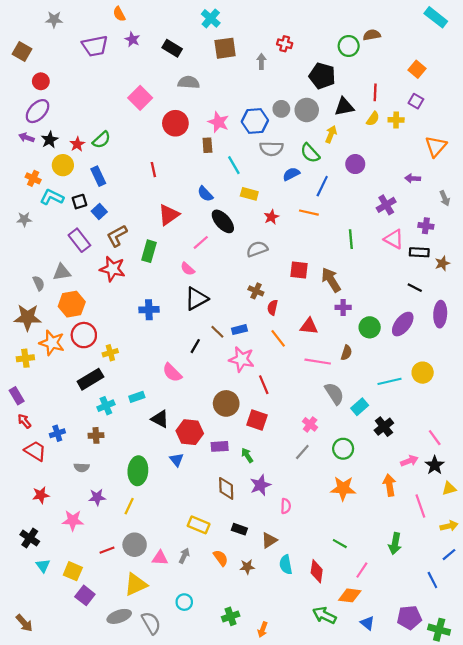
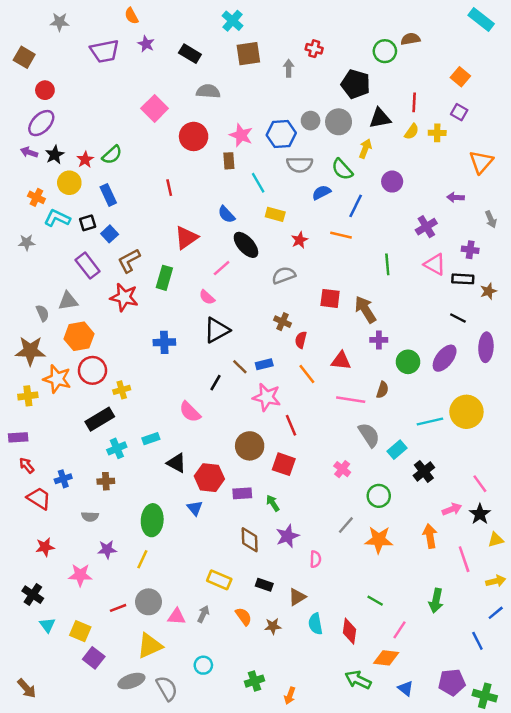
yellow circle: (423, 373) -> (466, 412), size x1.4
purple rectangle: (17, 396) -> (18, 437), turned -63
gray line: (302, 452) -> (346, 525), moved

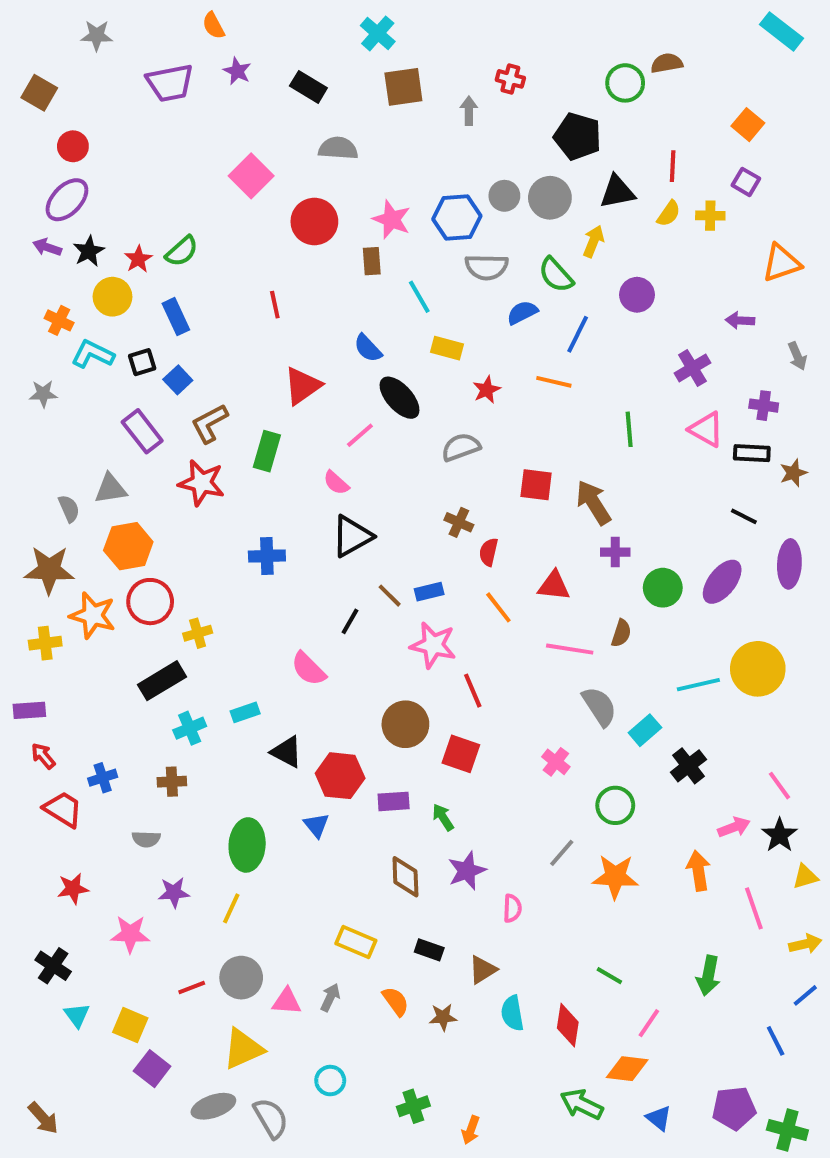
orange triangle: (481, 162) -> (782, 263), turned 30

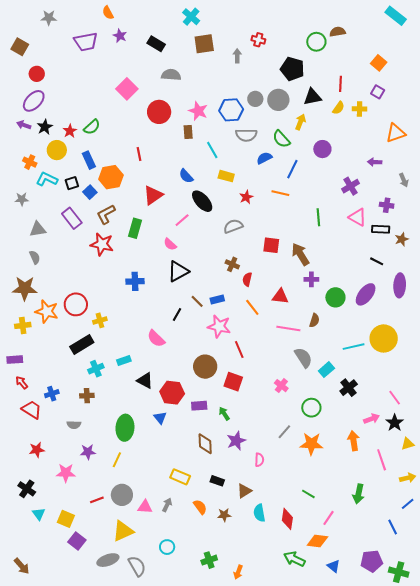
gray triangle: (111, 489) -> (38, 229), moved
orange hexagon: (128, 546) -> (111, 177), moved

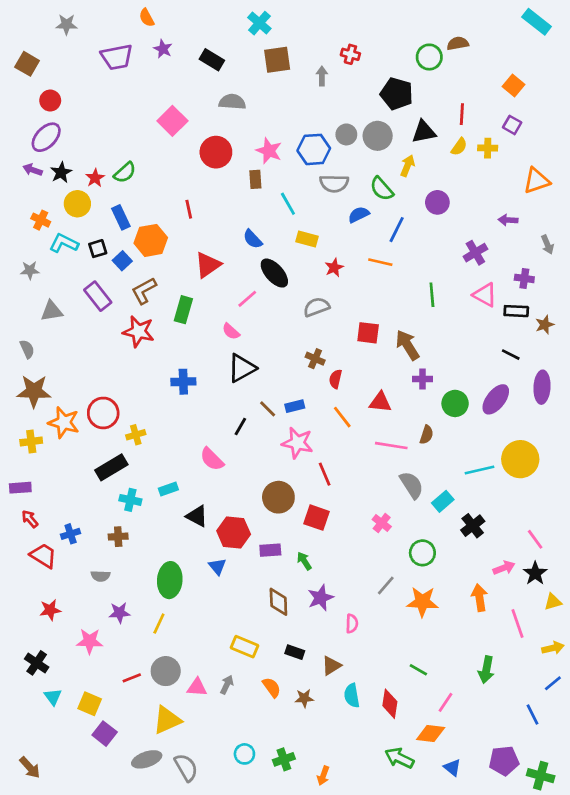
gray semicircle: (35, 257) -> (27, 349), moved
cyan cross: (96, 369) -> (130, 500), turned 35
cyan circle: (167, 547) -> (244, 754), moved

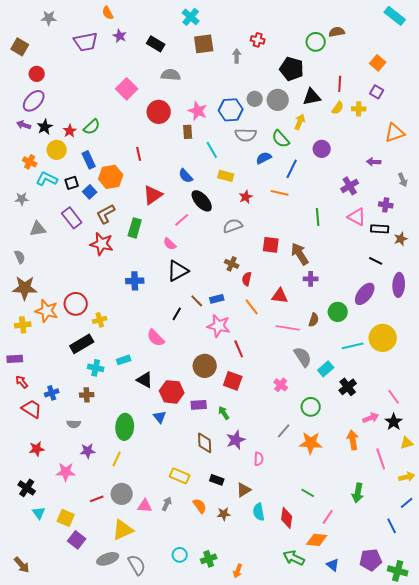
green circle: (455, 403) -> (338, 312), moved

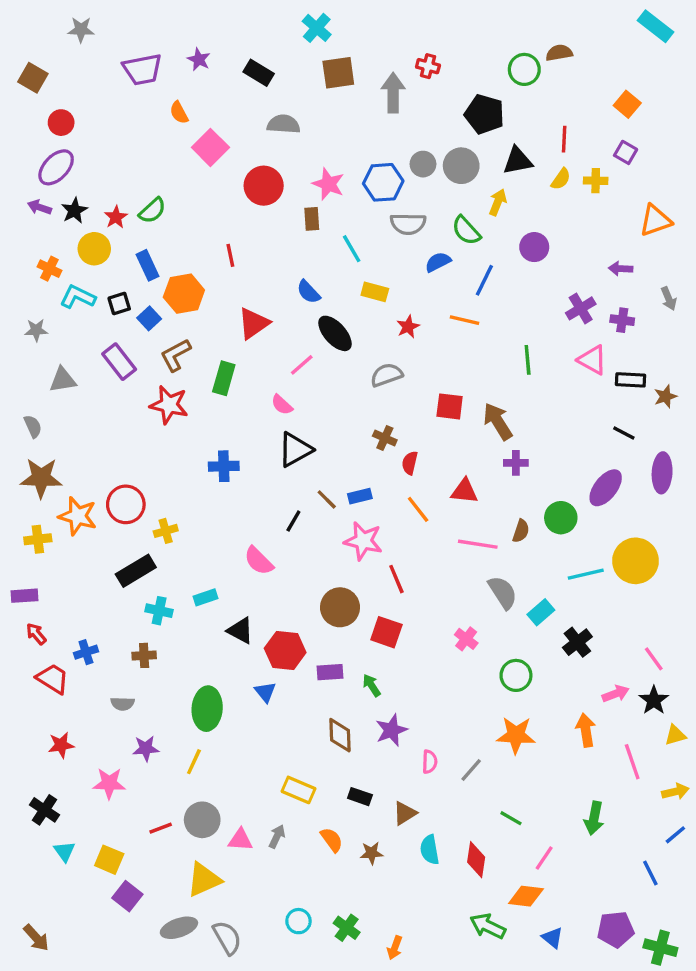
orange semicircle: (108, 13) -> (179, 113), moved
gray arrow: (237, 56) -> (393, 93), size x1.6
purple cross: (386, 205) -> (622, 320), moved
gray line: (284, 431) -> (471, 770), moved
green cross: (209, 559) -> (347, 928), turned -35

